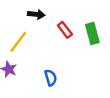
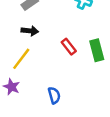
black arrow: (36, 14) -> (30, 31), moved

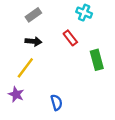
red rectangle: (69, 47) -> (70, 38), moved

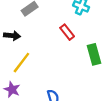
black arrow: (33, 41) -> (12, 36), moved

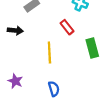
yellow line: (21, 63) -> (49, 52), moved, turned -40

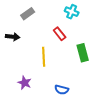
purple star: (15, 81) -> (25, 83), moved
blue semicircle: (54, 89) -> (62, 90), moved, turned 120

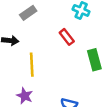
yellow line: (44, 57) -> (32, 65), moved

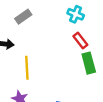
red rectangle: (67, 37) -> (80, 40), moved

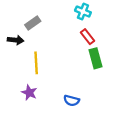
gray rectangle: (23, 17) -> (33, 23), moved

